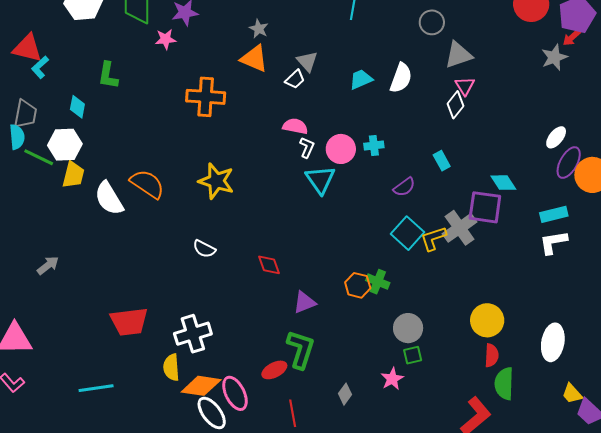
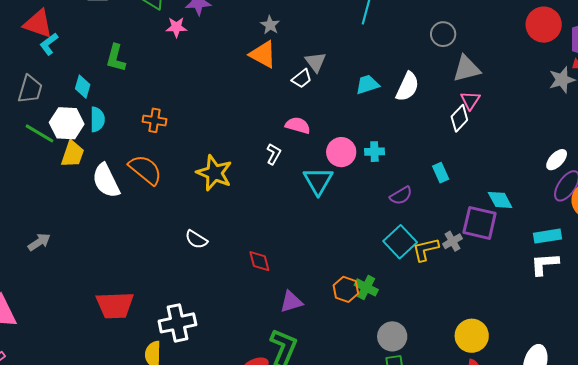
orange cross: (206, 97) -> (154, 120), moved, size x0.6
cyan semicircle: (17, 137) -> (97, 119), moved
white L-shape: (307, 147) -> (274, 154), moved
gray cross: (460, 228) -> (452, 241), size x0.6

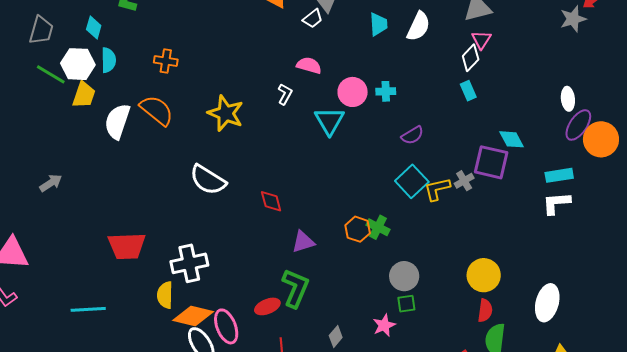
cyan trapezoid: (367, 84) -> (378, 24), turned 105
white ellipse: (557, 160) -> (568, 99), turned -50
cyan rectangle: (441, 173) -> (468, 91), moved
white semicircle: (106, 181) -> (117, 121), turned 45
white semicircle: (196, 239) -> (208, 180), size x1.6

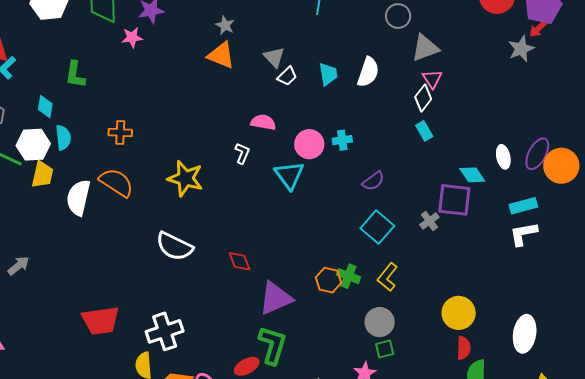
white trapezoid: (313, 19) -> (287, 76), moved
white ellipse: (568, 99) -> (503, 157), moved
yellow L-shape: (437, 189) -> (388, 277), moved, turned -32
purple triangle: (303, 242) -> (276, 298), size x1.5

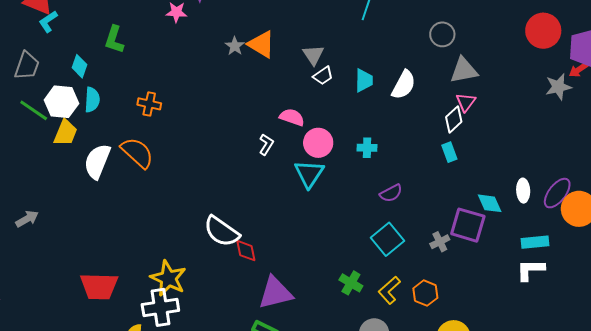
gray star: (225, 25) -> (235, 46), moved
pink circle: (309, 144) -> (318, 143), moved
yellow star: (185, 178) -> (168, 278), moved
white semicircle: (174, 246) -> (222, 231), moved
orange hexagon: (329, 280) -> (425, 293), moved

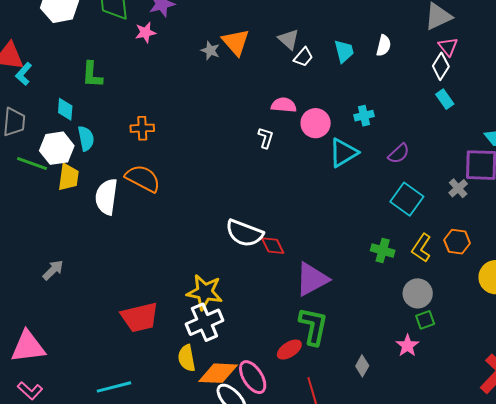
orange triangle: (261, 44) -> (236, 42), turned 32
white semicircle: (404, 85) -> (384, 46), size x0.7
cyan triangle: (309, 174) -> (343, 153), moved, turned 40

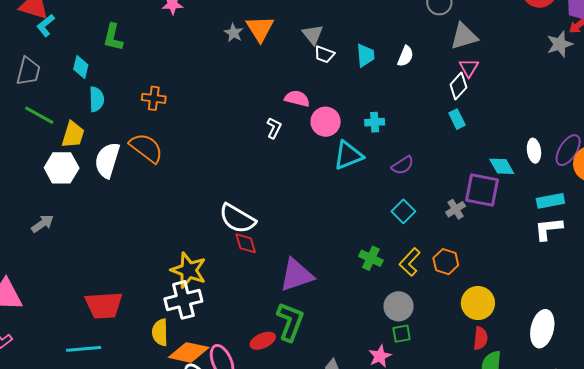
white trapezoid: (303, 57) -> (324, 54), turned 60
white hexagon: (57, 148) -> (62, 168), moved
cyan square: (407, 199) -> (403, 211), size x0.7
red diamond: (273, 246) -> (246, 243), moved
red trapezoid: (140, 317) -> (104, 305), moved

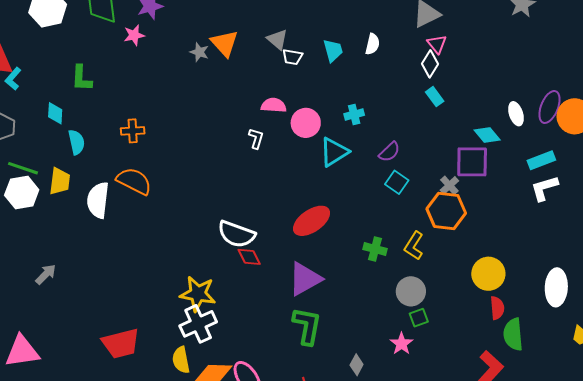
white hexagon: (62, 168) -> (22, 192), moved
cyan square: (403, 211) -> (397, 182), moved
orange hexagon: (446, 262) -> (446, 211), moved, size x1.5
red ellipse: (263, 341) -> (312, 221), moved, size x1.5

